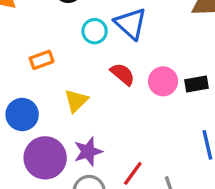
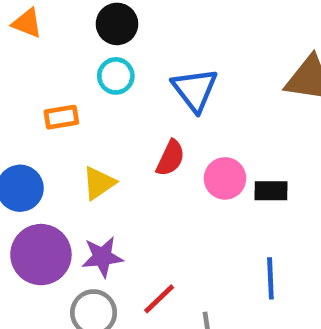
cyan circle: (95, 31) -> (116, 76), moved
red semicircle: (123, 74) -> (170, 158), turned 65

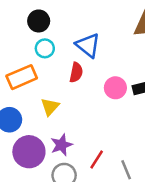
orange rectangle: (61, 117) -> (22, 77), size x1.6
red semicircle: (170, 158) -> (76, 72), moved

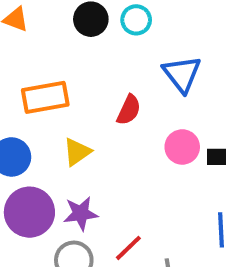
blue triangle: (88, 45) -> (182, 74), moved
cyan circle: (45, 48) -> (136, 20), moved

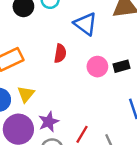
yellow triangle: (77, 152) -> (26, 94), moved

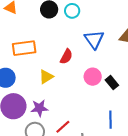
black rectangle: (121, 66) -> (112, 83), turned 48
yellow triangle: (26, 94) -> (46, 77), moved

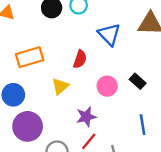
pink circle: (93, 77) -> (107, 86), moved
purple star: (39, 108) -> (86, 117), moved

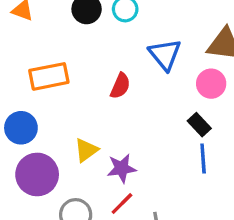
yellow triangle: (60, 86) -> (86, 150), moved
pink circle: (107, 86) -> (211, 84), moved
blue line: (143, 125) -> (203, 158), moved

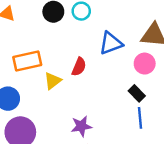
blue triangle: (165, 54) -> (111, 43), turned 50
yellow triangle: (86, 150) -> (53, 81), moved

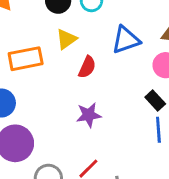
yellow triangle: (53, 81) -> (66, 39), moved
purple star: (81, 126) -> (89, 115), moved

